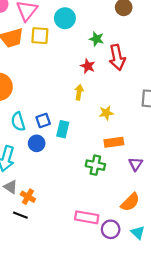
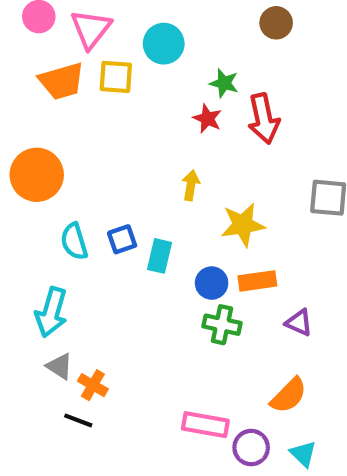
red star: (88, 66) -> (207, 119), moved
yellow star: (106, 113) -> (243, 225), size x1.5
blue circle: (37, 143) -> (212, 283), moved
purple triangle: (136, 164) -> (299, 323), turned -40

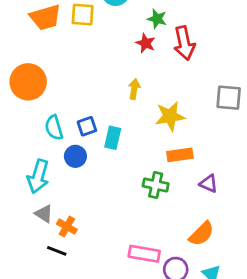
blue circle: (212, 283) -> (75, 156), moved

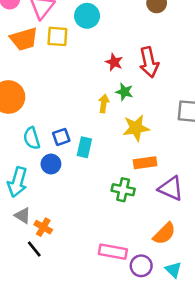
green star: (157, 19) -> (124, 92), moved
purple triangle: (209, 184) -> (171, 188), size x1.5
black line: (57, 251) -> (34, 249), turned 30

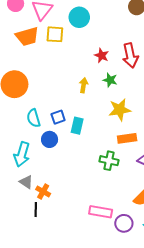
yellow arrow: (104, 103) -> (84, 85), moved
black line: (34, 249) -> (36, 210), turned 40

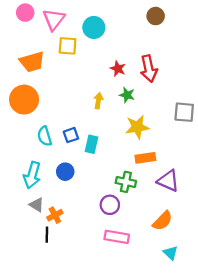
orange trapezoid: (27, 36) -> (32, 62), moved
blue circle: (50, 139) -> (65, 172), moved
orange cross: (43, 191) -> (55, 215), turned 32
purple circle: (124, 223) -> (110, 205), moved

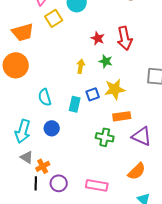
yellow square: (68, 46) -> (54, 18), turned -36
blue square: (71, 135) -> (93, 94), moved
cyan semicircle: (45, 136) -> (45, 97), moved
purple circle: (110, 205) -> (59, 183), moved

